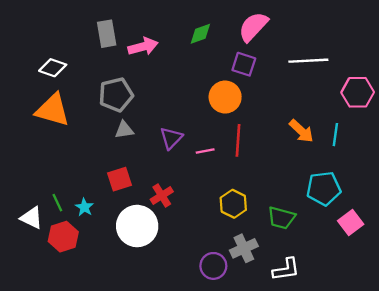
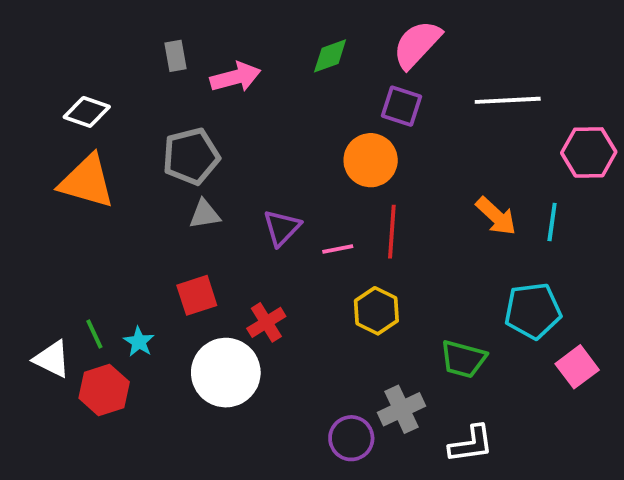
gray rectangle: (107, 34) -> (176, 56), size x0.7
yellow hexagon: (233, 204) -> (376, 311), moved

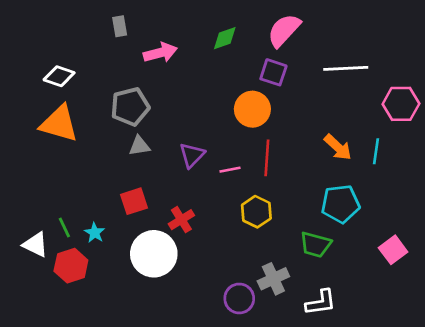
gray rectangle: (176, 56) -> (120, 26), moved
cyan pentagon: (533, 311) -> (340, 204), moved

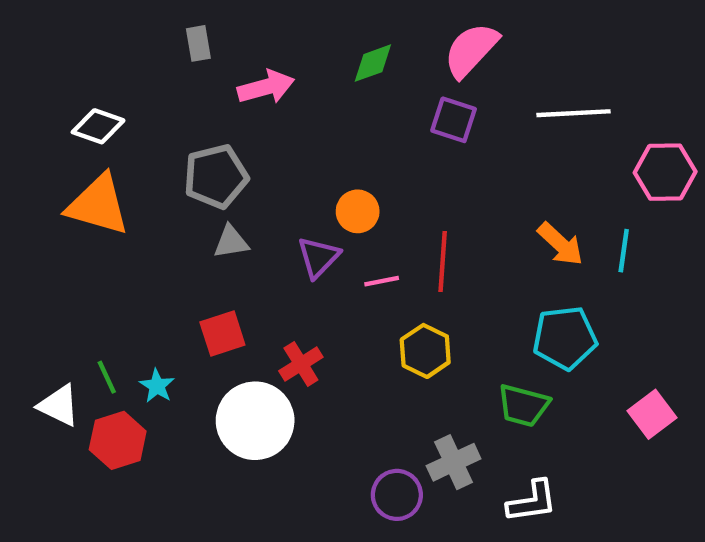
orange circle: (252, 109) -> (358, 211), moved, size x0.7

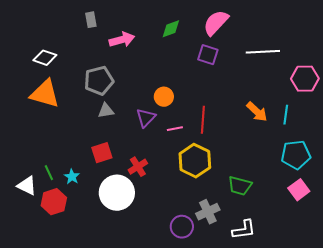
cyan pentagon: (565, 338) -> (296, 155), moved
yellow hexagon: (425, 351) -> (195, 161), size x1.4

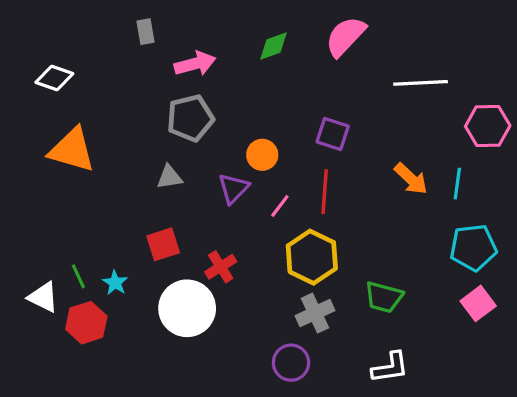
purple square: (208, 55) -> (333, 134), moved
white diamond: (45, 58) -> (54, 78), moved
gray pentagon: (99, 81) -> (190, 118), moved
pink line: (175, 129) -> (280, 206), turned -42
gray cross: (208, 212) -> (315, 313), moved

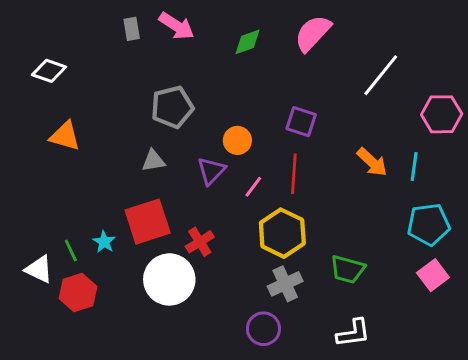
pink arrow: (195, 64) -> (177, 26), moved, turned 48
white line: (421, 83) -> (381, 75), turned -48
orange triangle: (72, 150) -> (65, 136), size x0.7
red square: (163, 244) -> (148, 222), size x1.5
cyan star: (115, 283) -> (104, 242), moved

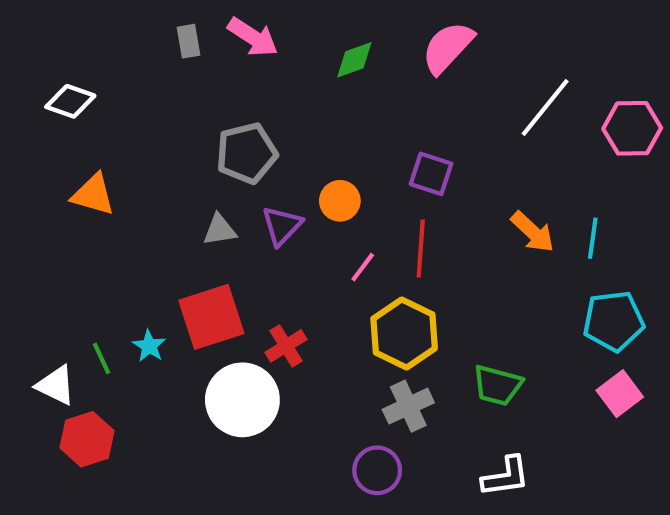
pink hexagon: (442, 114) -> (632, 128), moved
purple triangle: (211, 171) -> (282, 226), moved
red hexagon: (78, 293) -> (87, 439), moved

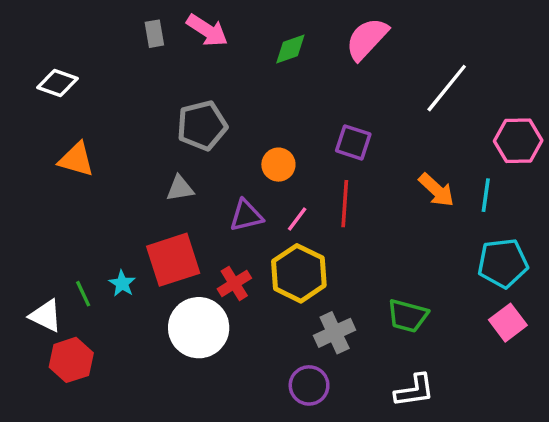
pink hexagon: (632, 128) -> (518, 141), moved
purple triangle: (282, 226) -> (246, 216), moved, turned 33
yellow hexagon: (404, 333) -> (299, 273), moved

